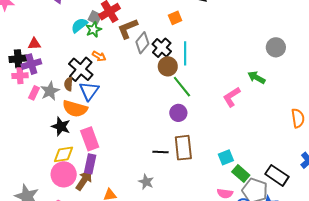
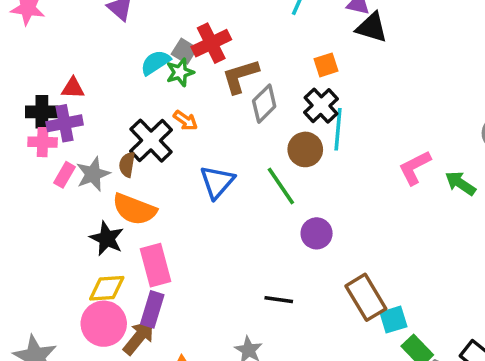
black cross: (162, 48) -> (321, 106), moved
green line: (182, 87) -> (281, 186), moved
blue triangle: (89, 91) -> (217, 182), moved
pink L-shape: (232, 97) -> (415, 168), moved
brown rectangle: (183, 148) -> (366, 297), moved, turned -30

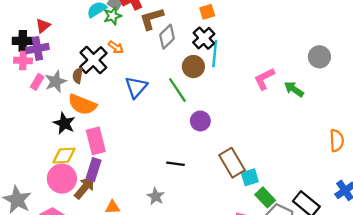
red triangle: (73, 88) -> (43, 26), turned -42

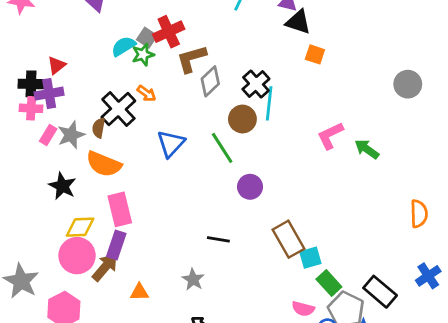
orange square: (207, 12) -> (315, 54), moved, turned 35
gray circle: (319, 57) -> (408, 84), moved
black star: (64, 123) -> (62, 186), moved

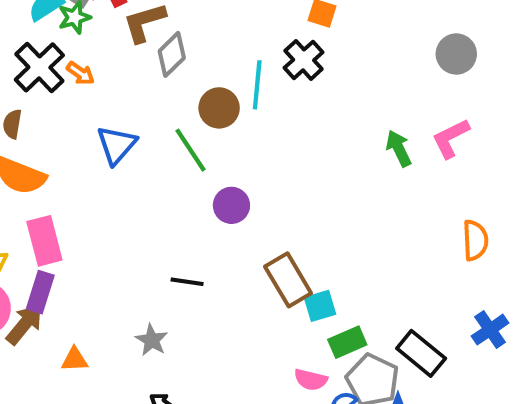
black cross: (256, 84) -> (304, 60), moved
black cross: (118, 109) -> (39, 67), moved
pink L-shape: (330, 136) -> (451, 138), moved
green arrow: (367, 149) -> (399, 148), turned 30
green rectangle: (329, 283) -> (347, 342), turned -70

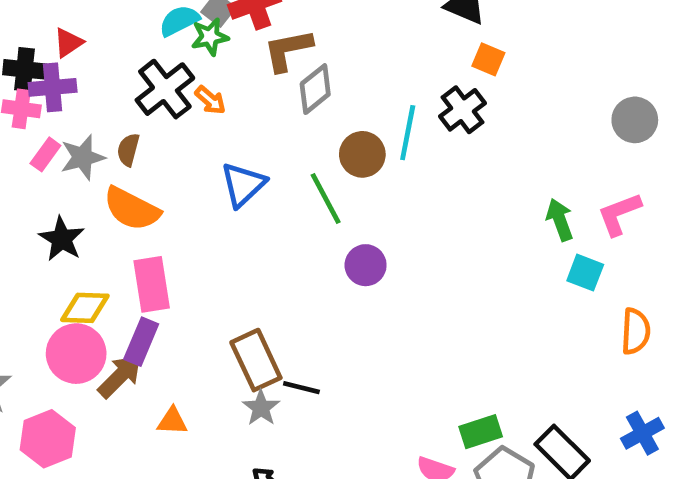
brown rectangle: (288, 280) -> (256, 360), moved
black line: (187, 282) -> (301, 388), moved
cyan square: (320, 306) -> (585, 273), moved, turned 32

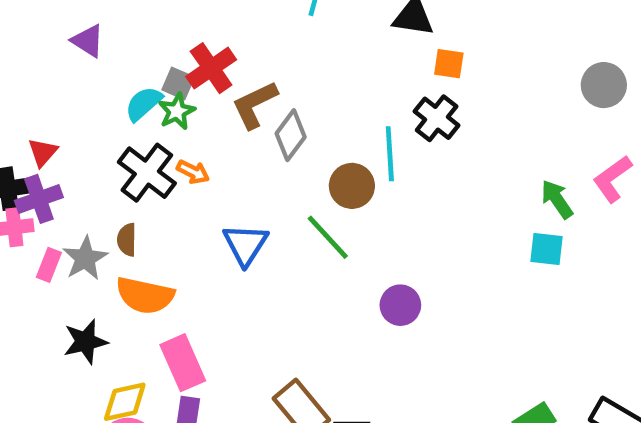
black star: (62, 239) -> (85, 342), turned -30
purple circle: (366, 265) -> (400, 305), moved
cyan square: (585, 273) -> (547, 249), moved

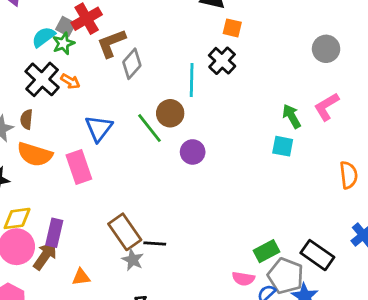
brown circle: (352, 186) -> (170, 113), moved
purple circle: (400, 305) -> (193, 152), moved
pink rectangle: (183, 363) -> (79, 167), moved

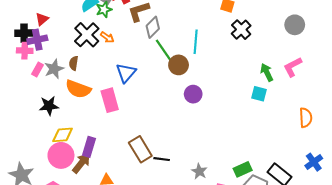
black cross: (222, 61) -> (241, 30), moved
green line: (149, 128) -> (163, 50), moved
gray star: (133, 260) -> (199, 171), moved

